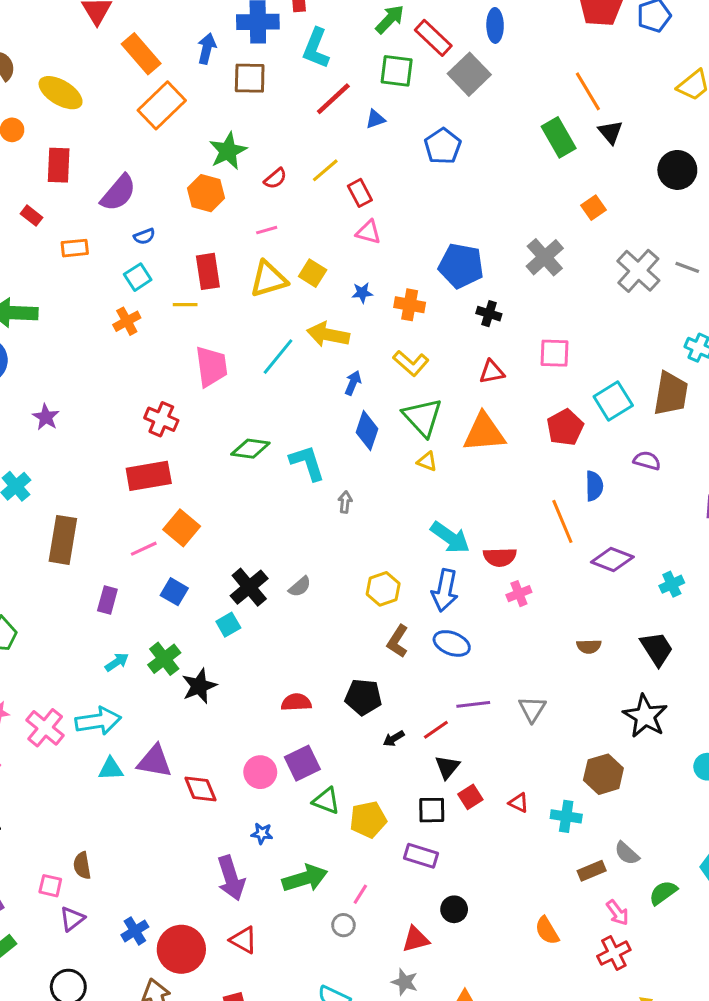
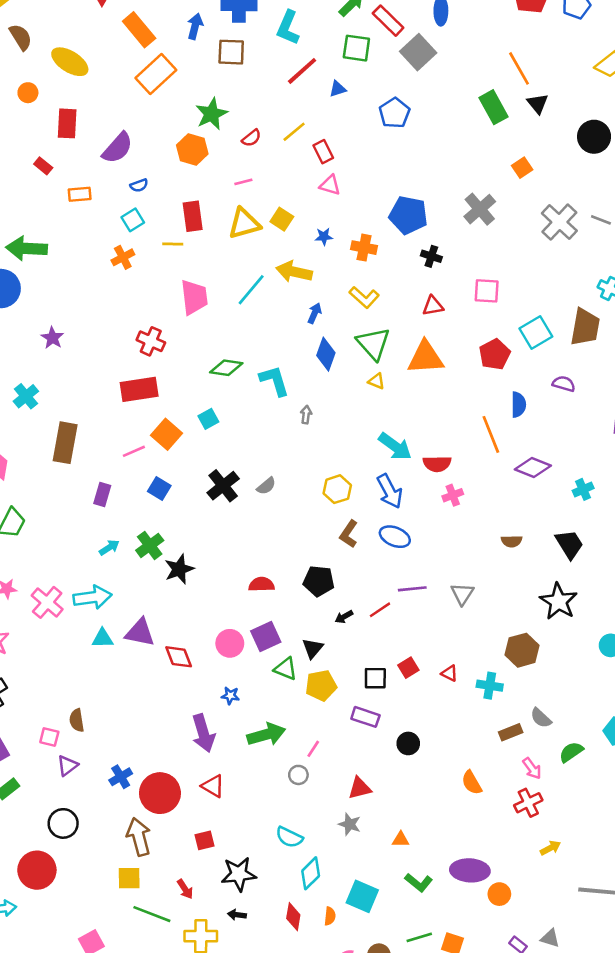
blue arrow: (445, 590) -> (390, 491), turned -40
cyan square: (228, 625) -> (208, 419), moved
black triangle: (447, 767) -> (313, 648), moved
black circle: (454, 909) -> (408, 743), moved

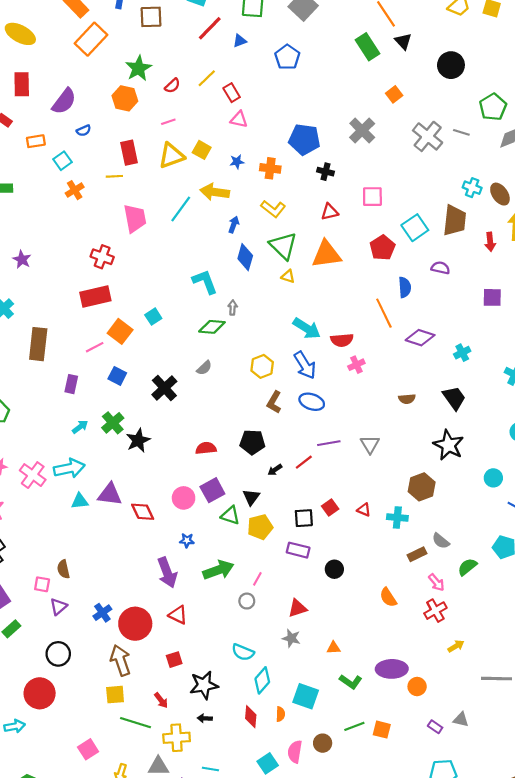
cyan square: (133, 220) -> (63, 161), moved
green diamond: (226, 368) -> (212, 327), moved
black cross: (223, 486) -> (164, 388), moved

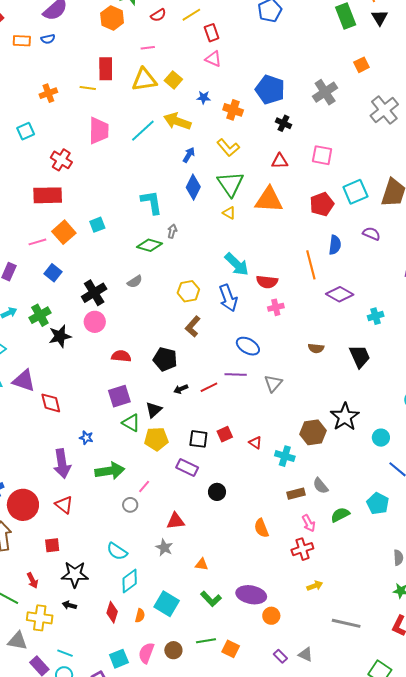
blue semicircle: (84, 131) -> (48, 39), moved
cyan square: (63, 161) -> (26, 131), moved
blue ellipse: (312, 402) -> (248, 346), moved
black star: (448, 445) -> (345, 417), moved
pink circle: (184, 498) -> (95, 322), moved

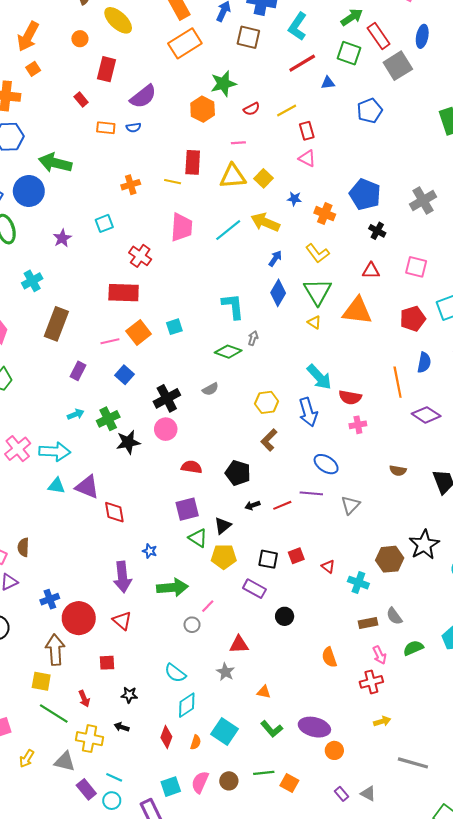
black star: (75, 574) -> (129, 695), size x0.6

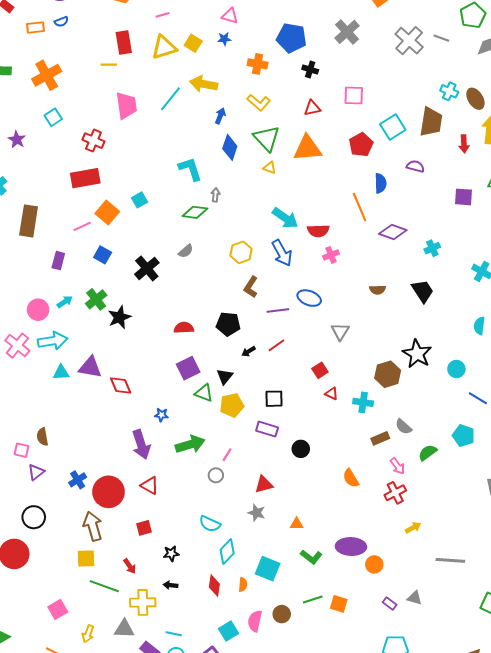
orange cross: (131, 185) -> (47, 75), moved, size x1.6
blue star: (294, 199) -> (224, 39), moved
pink circle: (166, 429) -> (38, 310), moved
purple line: (311, 493) -> (278, 311), moved
red square: (296, 556) -> (320, 370), moved

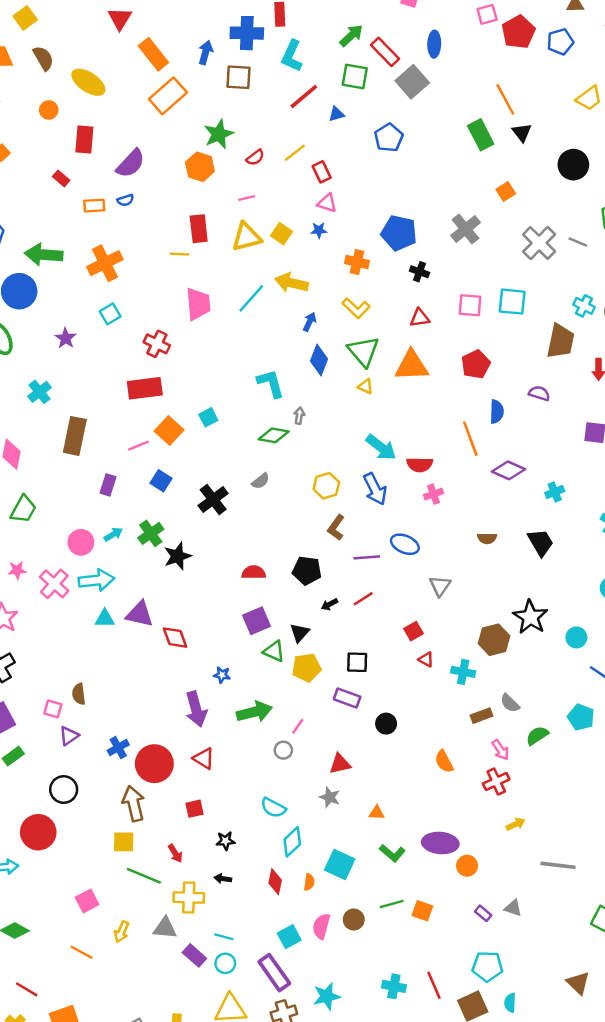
cyan square: (393, 127) -> (512, 302), moved, turned 35

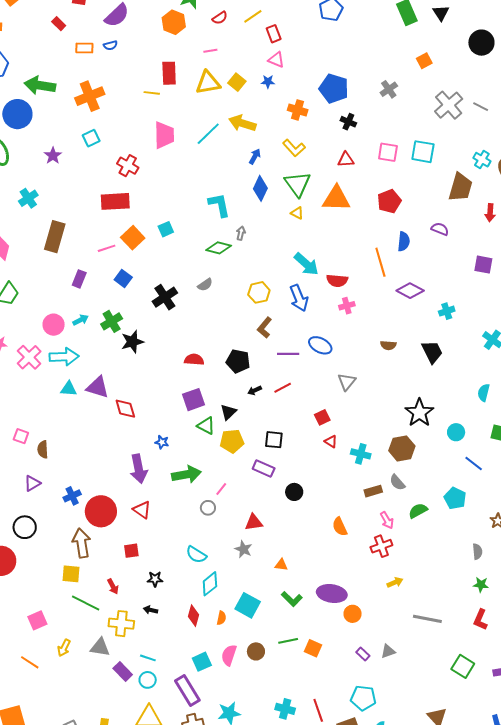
gray cross: (466, 229) -> (389, 89), size x0.7
brown hexagon: (494, 640) -> (402, 448), moved
pink square: (53, 709) -> (21, 436), moved
gray triangle: (513, 908) -> (388, 651), turned -42

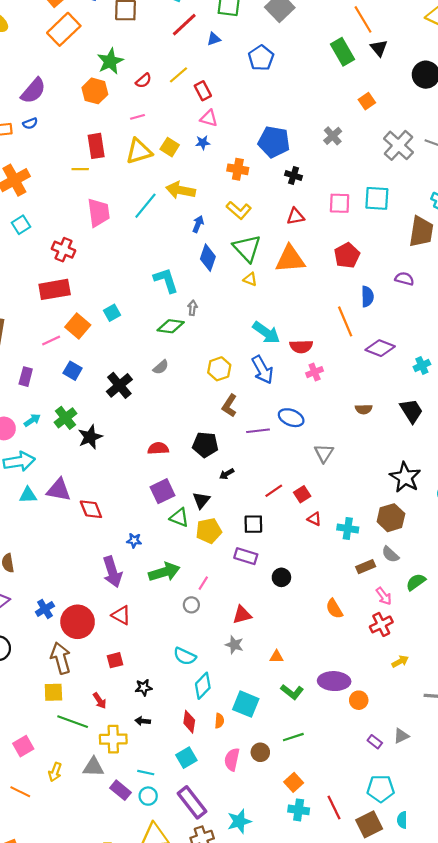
red line: (283, 388) -> (274, 491), moved
orange square: (313, 648) -> (294, 782), moved, turned 30
cyan square: (202, 662) -> (186, 758), moved

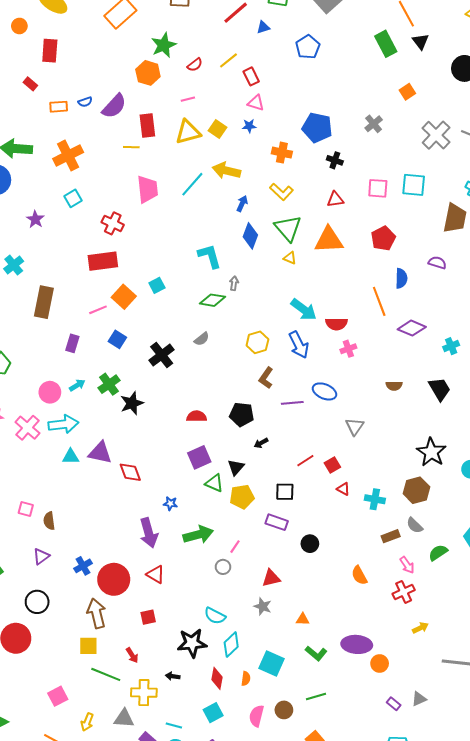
purple semicircle: (33, 91) -> (114, 106), moved
black star: (144, 687) -> (192, 643), moved, size x1.8

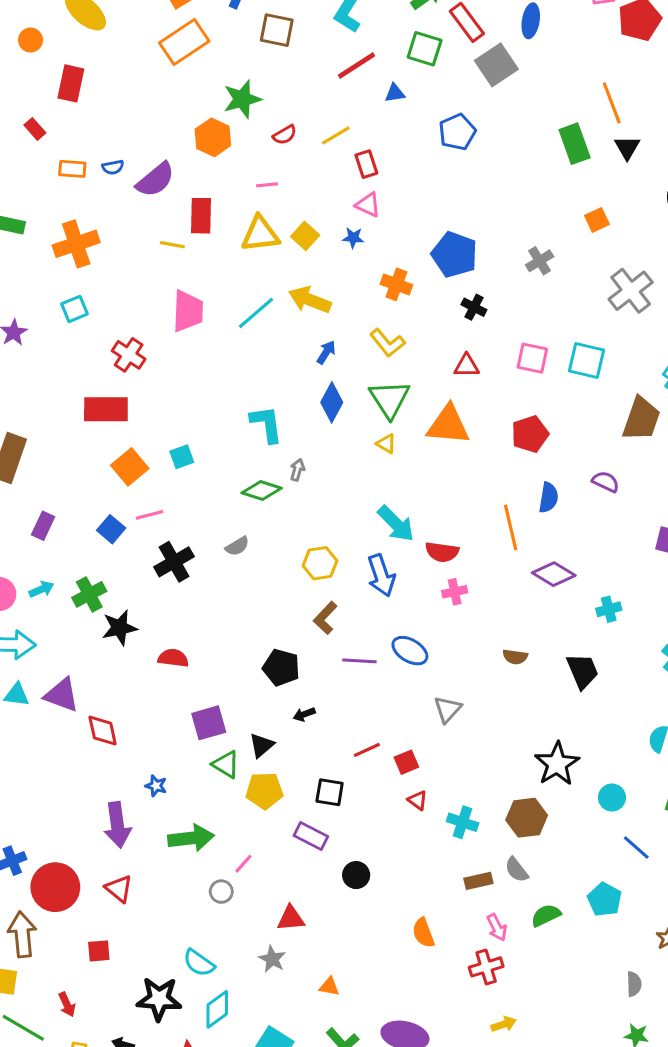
pink line: (98, 310) -> (149, 515), moved
red semicircle: (197, 416) -> (173, 658), moved

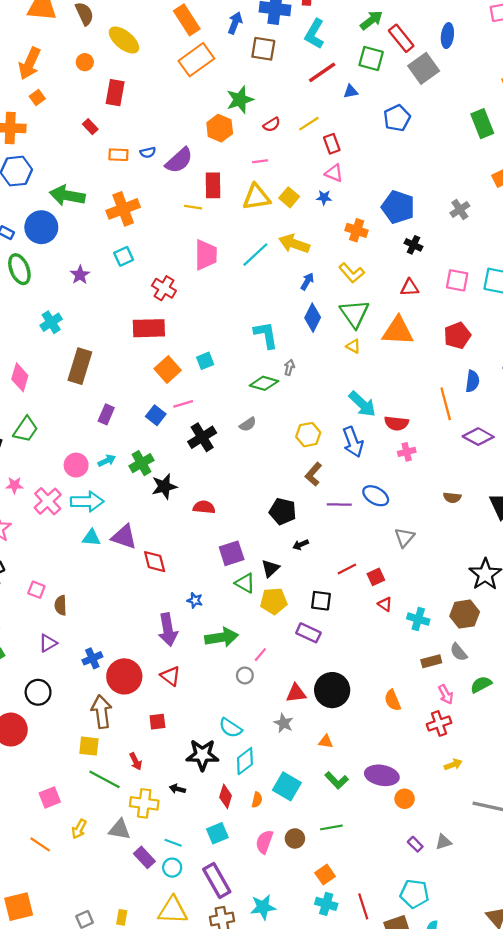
black circle: (356, 875) -> (332, 690), moved, size x1.8

